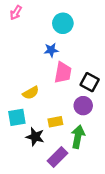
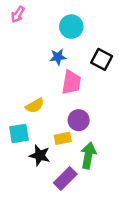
black square: (90, 82) -> (102, 59), moved
purple circle: (83, 106) -> (79, 120), moved

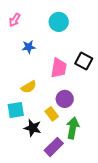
pink arrow: (18, 14) -> (15, 20), moved
blue star: (58, 57) -> (29, 47), moved
black square: (102, 59) -> (84, 61), moved
yellow rectangle: (63, 138) -> (52, 114), turned 64

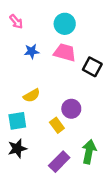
pink arrow: (15, 20) -> (16, 22), turned -72
pink trapezoid: (59, 68) -> (65, 52), moved, turned -85
black star: (33, 128) -> (17, 148), moved, turned -30
green arrow: (73, 128) -> (89, 152), moved

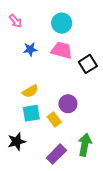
black square: (92, 67) -> (88, 64), turned 30
cyan square: (17, 121) -> (31, 113), moved

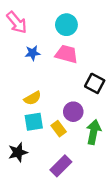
pink arrow: (16, 21) -> (17, 22), size x1.5
black square: (88, 64) -> (95, 83), moved, turned -30
green arrow: (85, 145) -> (94, 132), moved

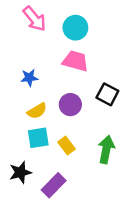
pink arrow: (17, 22) -> (34, 19), moved
blue star: (33, 53) -> (29, 78), moved
purple circle: (73, 112) -> (70, 105), moved
purple rectangle: (61, 166) -> (54, 185), moved

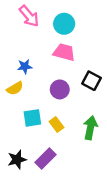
yellow semicircle: (37, 111) -> (15, 88), moved
black star: (20, 172) -> (17, 160), moved

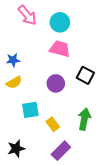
blue star: (25, 66) -> (13, 60), moved
yellow rectangle: (56, 124) -> (53, 124), moved
purple rectangle: (46, 158) -> (61, 151), moved

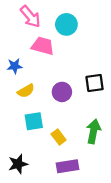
pink trapezoid: (60, 49) -> (43, 46), moved
black square: (85, 75) -> (95, 83), turned -36
yellow semicircle: (14, 82) -> (26, 91), moved
purple rectangle: (61, 151) -> (68, 166), turned 36

